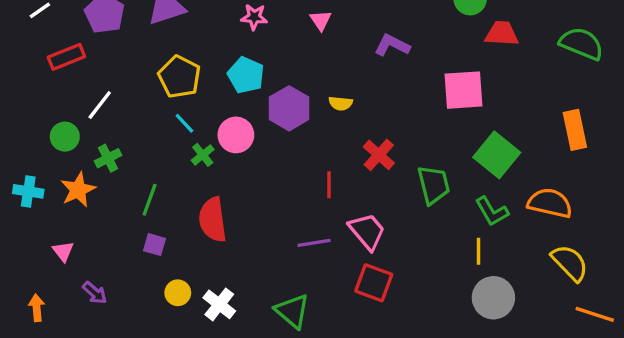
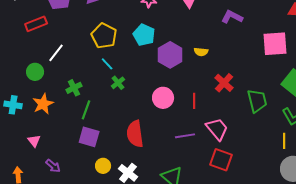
pink circle: (236, 135) -> (163, 98), moved
green cross: (108, 158) -> (74, 88), moved
red semicircle: (213, 220) -> (135, 134), moved
purple square: (155, 245) -> (89, 137), size x1.5

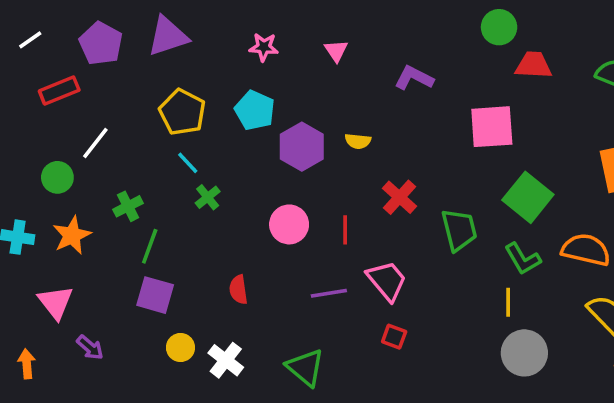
red semicircle: (135, 134) -> (238, 290), size x0.6
pink triangle: (34, 141) -> (56, 302), size x1.5
red square: (221, 160) -> (394, 337), size x0.6

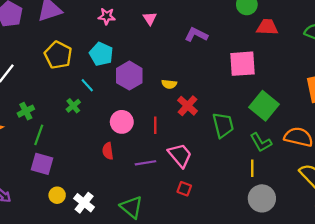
yellow semicircle: (358, 141) -> (169, 84), moved
cyan line: (188, 163) -> (87, 85), moved
red semicircle: (238, 290) -> (108, 151), moved

